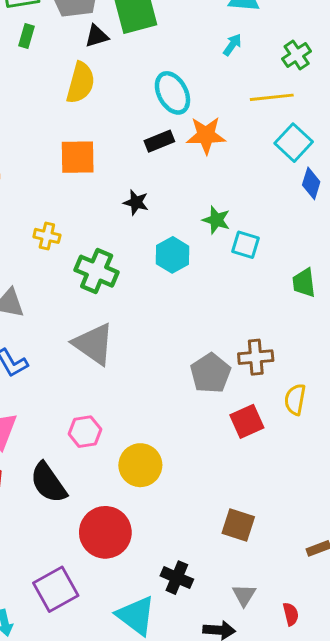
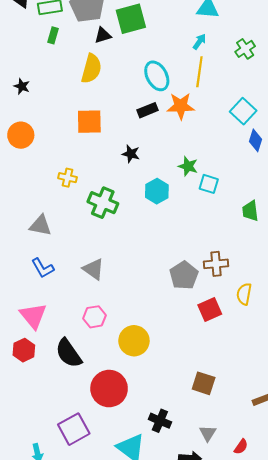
yellow line: (272, 97) -> (199, 72), moved, turned -76
gray triangle: (94, 344) -> (93, 269), moved, size x0.7
red semicircle: (291, 614) -> (241, 447), turned 49

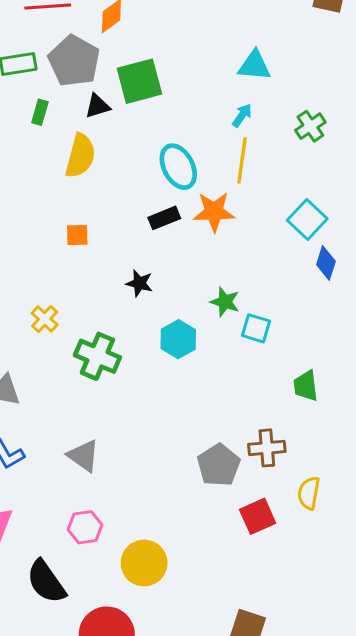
green rectangle: (53, 35) -> (40, 112), moved
orange square: (89, 122) -> (77, 235), size x0.6
yellow cross: (68, 178) -> (45, 319), turned 30
green trapezoid: (250, 211) -> (306, 386), moved

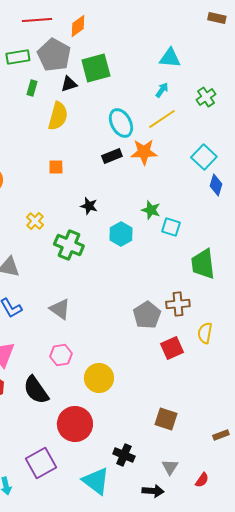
yellow line: (242, 160) -> (162, 119), turned 48
black star: (139, 283) -> (89, 206), moved
green trapezoid: (306, 386) -> (203, 264), size x1.5

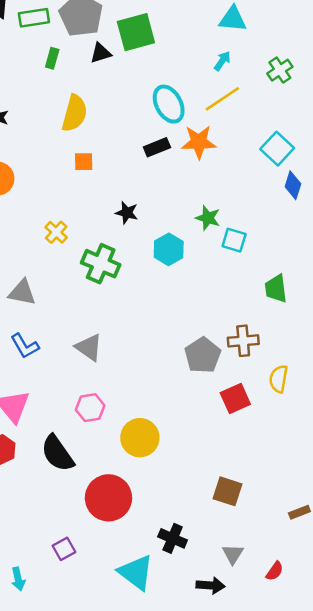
yellow semicircle: (58, 116) -> (74, 113), moved
green trapezoid: (203, 264) -> (276, 289), size x0.7
purple square: (41, 463) -> (64, 549), size x0.6

